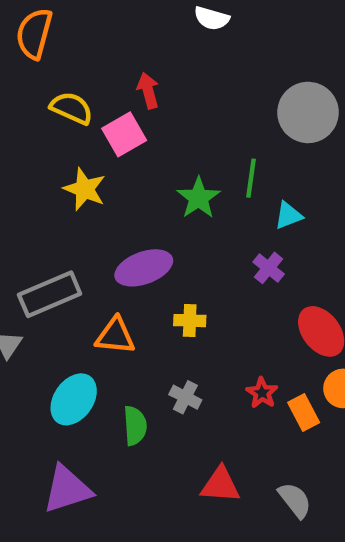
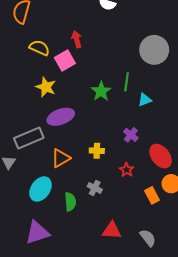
purple ellipse: (144, 268) -> (61, 117), moved
purple cross: (269, 268) -> (131, 135), moved
orange triangle: (115, 336) -> (61, 158), turned -36
red star: (262, 393) -> (127, 170), moved

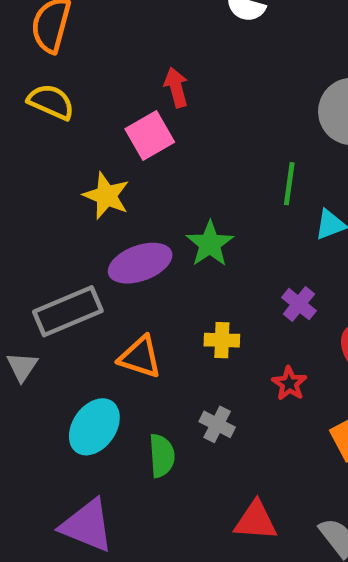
yellow semicircle: (39, 48) -> (51, 102), moved
green star: (101, 91) -> (210, 244), moved
orange triangle: (61, 158) -> (140, 357), turned 48
purple triangle: (37, 233) -> (87, 526), turned 40

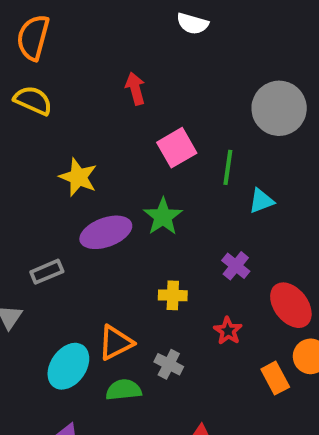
pink square: (150, 136) -> (177, 148), moved
gray rectangle: (68, 311) -> (47, 272), size x0.6
orange triangle: (140, 357) -> (116, 343), moved, turned -45
green semicircle: (162, 456) -> (124, 390), turned -92

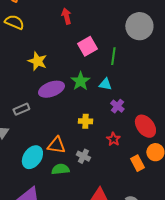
cyan triangle: (261, 201) -> (105, 84), moved, turned 32
orange triangle: (116, 343) -> (56, 145), turned 36

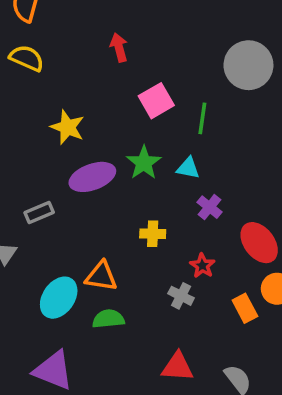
gray cross: (83, 156) -> (181, 296), moved

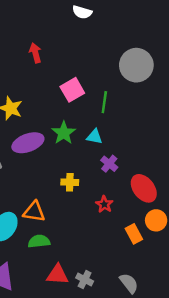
red arrow: (119, 47) -> (35, 53), moved
gray cross: (181, 296) -> (85, 279), moved
red triangle: (178, 367) -> (58, 275), moved

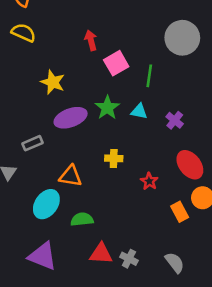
red arrow: (35, 53) -> (91, 40), moved
purple cross: (109, 164) -> (175, 120), moved
orange triangle: (34, 212) -> (71, 176), moved

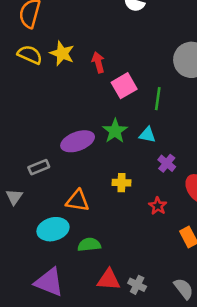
yellow star: (53, 82) -> (62, 53), moved
purple cross: (175, 120) -> (167, 163), moved
cyan ellipse: (46, 204) -> (53, 229), turned 40

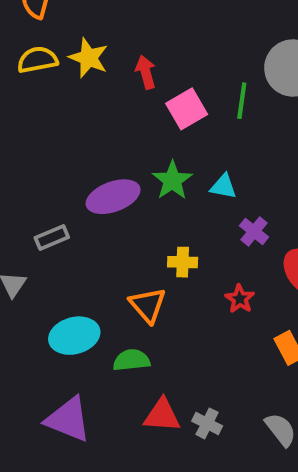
yellow semicircle: (30, 55) -> (37, 60), turned -35
green line: (158, 99) -> (242, 101), moved
orange triangle: (78, 201) -> (148, 305), moved, turned 40

